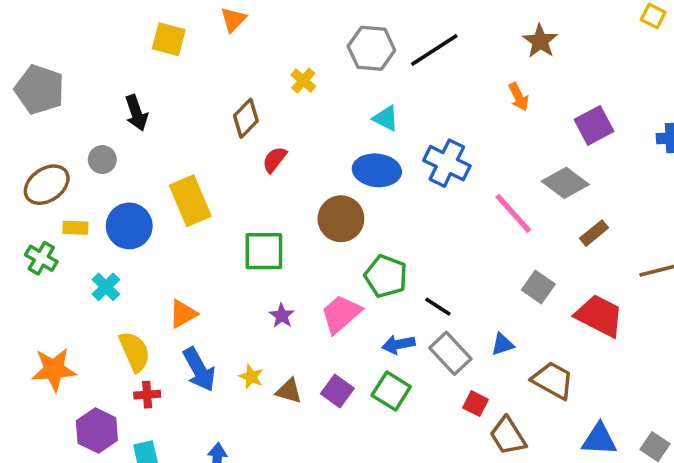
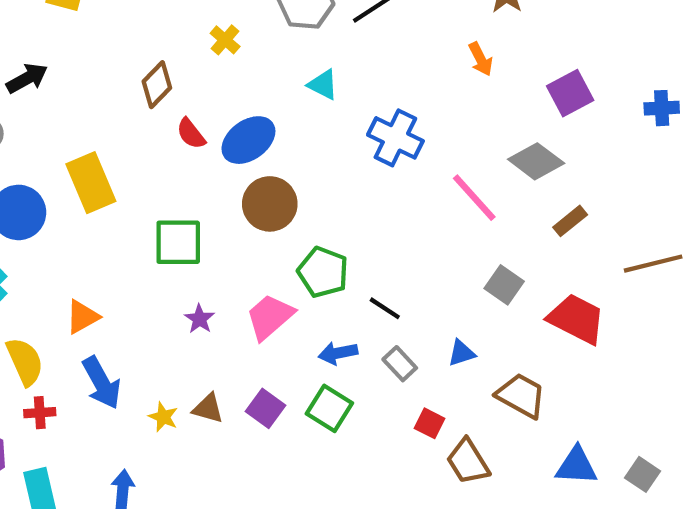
black arrow: (136, 113) -> (27, 78), turned -100
red semicircle: (275, 160) -> (191, 134), turned -76
blue ellipse: (377, 170) -> (248, 140), moved, turned -42
gray rectangle: (450, 353) -> (400, 364), size x0.7
yellow star: (251, 377) -> (163, 417), moved

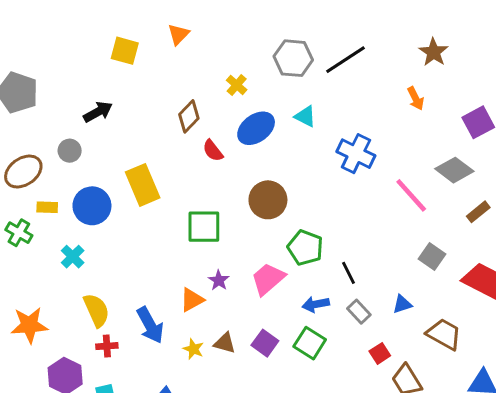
blue ellipse: (248, 140) -> (256, 128), moved
black line: (385, 308) -> (348, 273), turned 30
orange triangle: (82, 317) -> (192, 300), moved
red square: (430, 423) -> (380, 353), turned 30

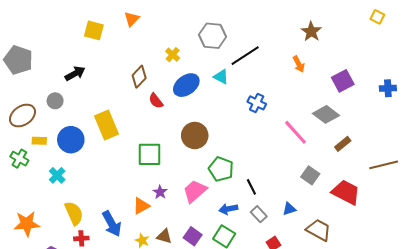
black line: (346, 60) -> (245, 56), moved
blue cross: (356, 154) -> (257, 103), size x0.7

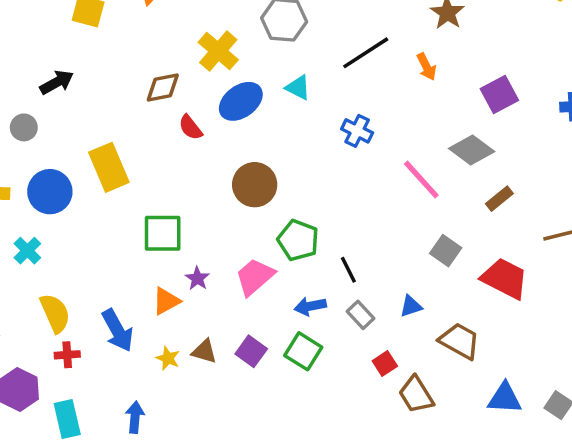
yellow cross: (173, 55) -> (218, 51), size x1.6
black line: (245, 56) -> (366, 53), moved
brown diamond: (139, 77) -> (163, 87), turned 35
green square: (150, 154) -> (163, 233), moved

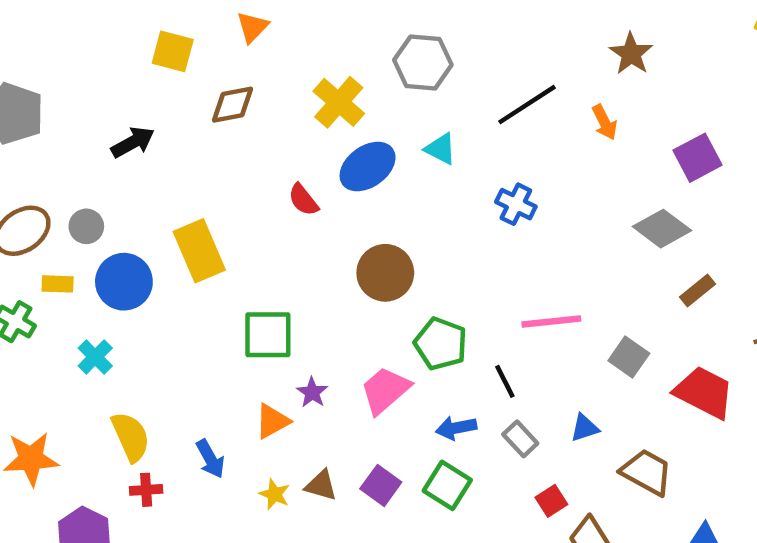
brown diamond: (163, 87) -> (232, 105), moved
gray circle: (24, 127) -> (86, 226), moved
pink line: (421, 179) -> (551, 322), moved, turned -54
blue arrow: (118, 330) -> (210, 459), size x0.7

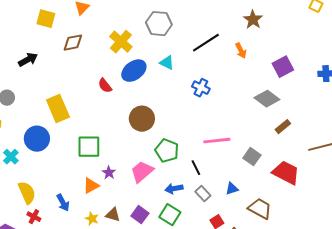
blue circle: (124, 282) -> (37, 139), moved
red cross: (146, 490) -> (34, 217), turned 32

